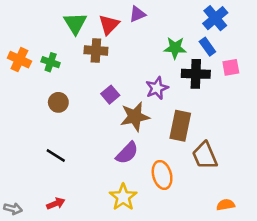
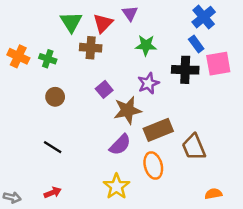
purple triangle: (137, 14) -> (130, 13), turned -42
green star: (175, 48) -> (146, 45), moved
pink square: (231, 67) -> (218, 64), size x1.5
brown rectangle: (180, 126) -> (158, 130), moved, turned 56

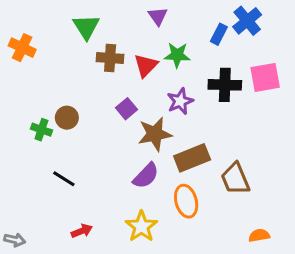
red triangle: (103, 23) -> (146, 65), moved
blue rectangle: (196, 44) -> (219, 34), moved, turned 63
orange cross: (18, 56) -> (22, 48), moved
green cross: (48, 59) -> (41, 130), moved
red arrow: (53, 193) -> (82, 231), moved

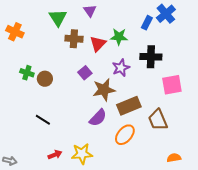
purple triangle: (158, 16) -> (90, 11), moved
pink square: (265, 77) -> (172, 85), moved
green cross: (41, 130) -> (27, 73), moved
orange ellipse: (186, 201) -> (125, 135), turned 55
yellow star: (141, 226) -> (82, 154), moved, turned 30

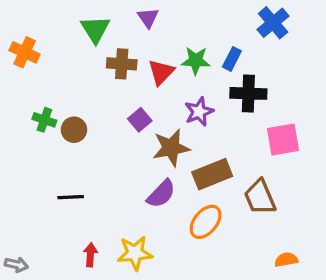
blue rectangle: (147, 23) -> (232, 59), moved
black line: (43, 120) -> (71, 197), turned -35
red arrow: (55, 155) -> (90, 255), turned -64

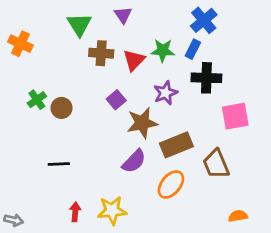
blue cross: (273, 23) -> (204, 20), moved
green cross: (44, 120) -> (37, 100), turned 36

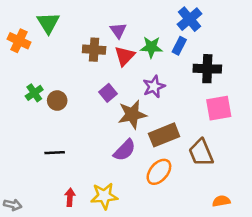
purple triangle: (123, 15) -> (118, 31), moved
green triangle: (79, 24) -> (48, 23), moved
black cross: (206, 78) -> (207, 69), moved

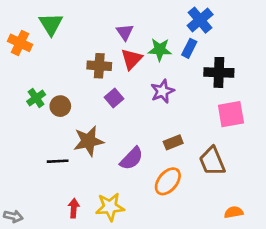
brown cross: (94, 50) -> (99, 66), moved
brown star: (132, 115) -> (89, 141), moved
brown rectangle: (164, 135) -> (173, 142), size x0.6

